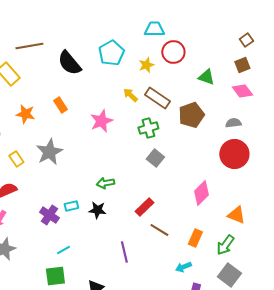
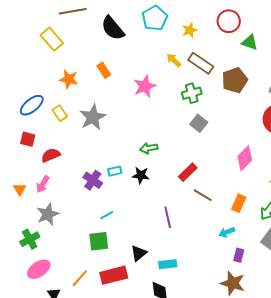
red circle: (173, 52) -> (229, 21), moved
yellow rectangle: (16, 159) -> (60, 113), moved

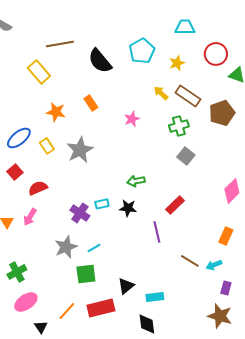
pink star: (145, 86) -> (132, 119), size x0.7
red square: (28, 139) -> (15, 172), turned 35
brown line: (203, 195) -> (190, 261), moved
gray star: (48, 214) -> (66, 247), moved
purple line: (168, 217) -> (157, 232), moved

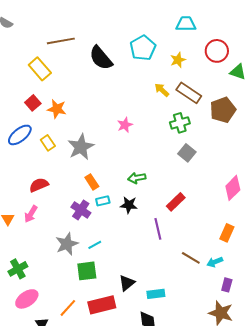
orange rectangle: (91, 103) -> (92, 182), moved
pink star: (132, 119) -> (125, 125), moved
red square: (15, 172) -> (33, 103), moved

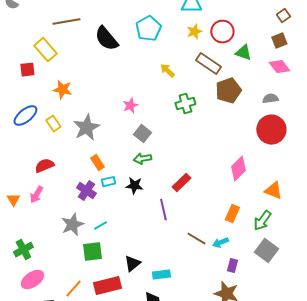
yellow star: (178, 60) -> (194, 32), moved
brown rectangle: (189, 93) -> (208, 64), moved
red square: (33, 103) -> (27, 70), moved, turned 35
gray square: (187, 153) -> (142, 134), moved

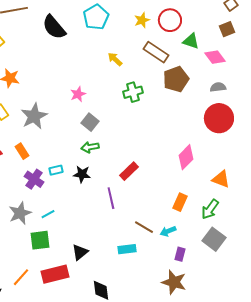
pink diamond: (279, 67) -> (215, 57), moved
orange rectangle: (97, 163) -> (22, 151), moved
cyan rectangle: (161, 275) -> (127, 249), moved

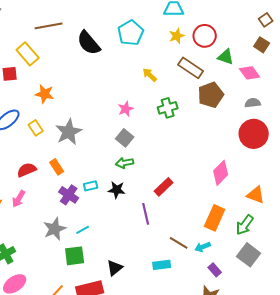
brown square: (227, 29) -> (262, 45), turned -35
pink star: (78, 94) -> (126, 109), moved
orange rectangle: (180, 202) -> (215, 218), size x1.4
purple rectangle: (180, 254) -> (215, 270), turned -56

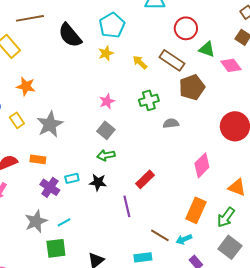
yellow star: (177, 36) -> (106, 53), moved
yellow arrow: (150, 75) -> (140, 62), moved
gray semicircle: (253, 103) -> (171, 123), moved
orange rectangle: (57, 167) -> (38, 159), turned -49

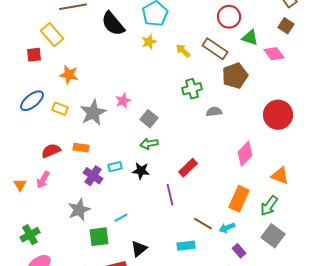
pink star: (107, 101) -> (123, 101), moved
yellow rectangle: (17, 120) -> (60, 109), turned -35
cyan line: (64, 222) -> (121, 218), moved

